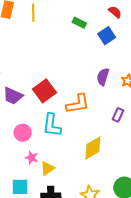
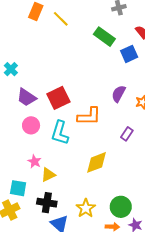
yellow line: (33, 13) -> (61, 19), turned -54
green rectangle: (79, 23) -> (104, 37), size x1.5
pink circle: (23, 133) -> (31, 125), moved

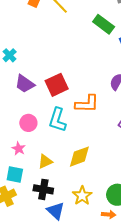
pink circle: (31, 125) -> (28, 123), moved
pink star: (34, 161) -> (19, 149), moved
yellow diamond: (96, 162) -> (79, 157), moved

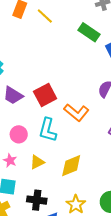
orange L-shape: (87, 104) -> (76, 112), turned 40
yellow triangle: (45, 161) -> (37, 162), moved

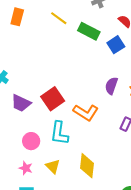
yellow line: (45, 16) -> (59, 18), moved
yellow triangle: (37, 162) -> (53, 166), turned -42
yellow diamond: (71, 166) -> (87, 166), turned -55

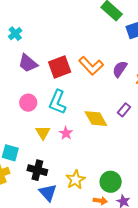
orange L-shape: (86, 112) -> (91, 66), moved
yellow diamond: (87, 166) -> (96, 119), moved, turned -50
pink star: (26, 168) -> (66, 133), moved

